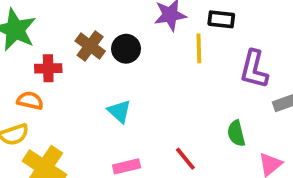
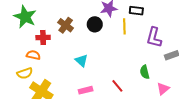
black circle: (126, 49) -> (95, 24), moved

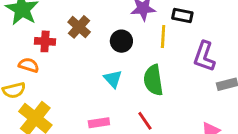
black circle: (95, 24) -> (121, 41), moved
cyan triangle: (82, 60) -> (113, 79), moved
green semicircle: (145, 72) -> (153, 80), moved, size x1.5

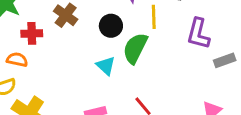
green semicircle: (153, 80) -> (135, 48), moved, turned 40

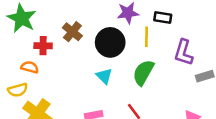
black circle: (111, 26) -> (110, 42), size x1.5
green semicircle: (135, 48) -> (143, 73), moved

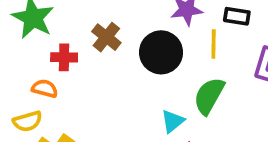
cyan triangle: (104, 76) -> (173, 121), moved, turned 36

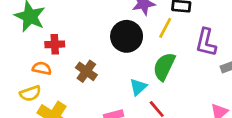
brown cross: (106, 37) -> (86, 71), moved
yellow line: (214, 44) -> (165, 28), turned 30

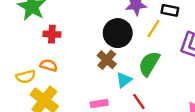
orange semicircle: (42, 68) -> (49, 65), moved
brown cross: (86, 71) -> (107, 60), moved

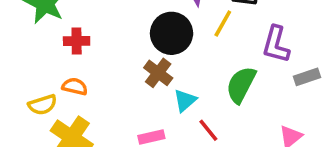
green semicircle: (149, 64) -> (241, 85), moved

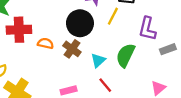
red cross: (77, 41) -> (19, 30), size x1.5
orange semicircle: (75, 86) -> (45, 43), moved
cyan triangle: (185, 100) -> (98, 60), moved

